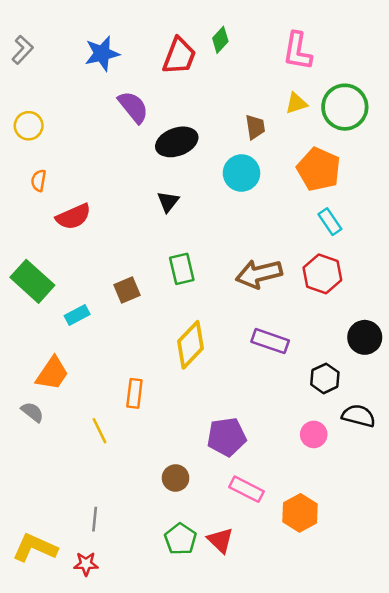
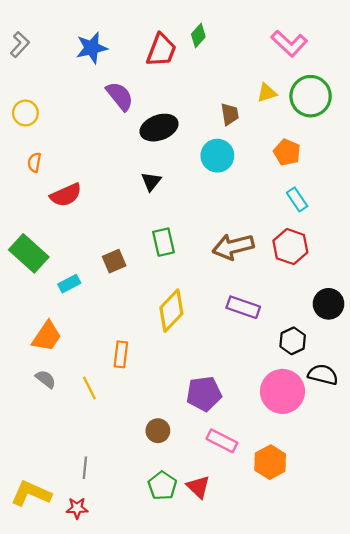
pink L-shape: (298, 51) -> (289, 43), moved, turned -57
orange pentagon: (319, 169) -> (287, 152), size x0.7
gray semicircle: (32, 412) -> (46, 379), moved
pink circle: (314, 434) -> (282, 391), size x1.8

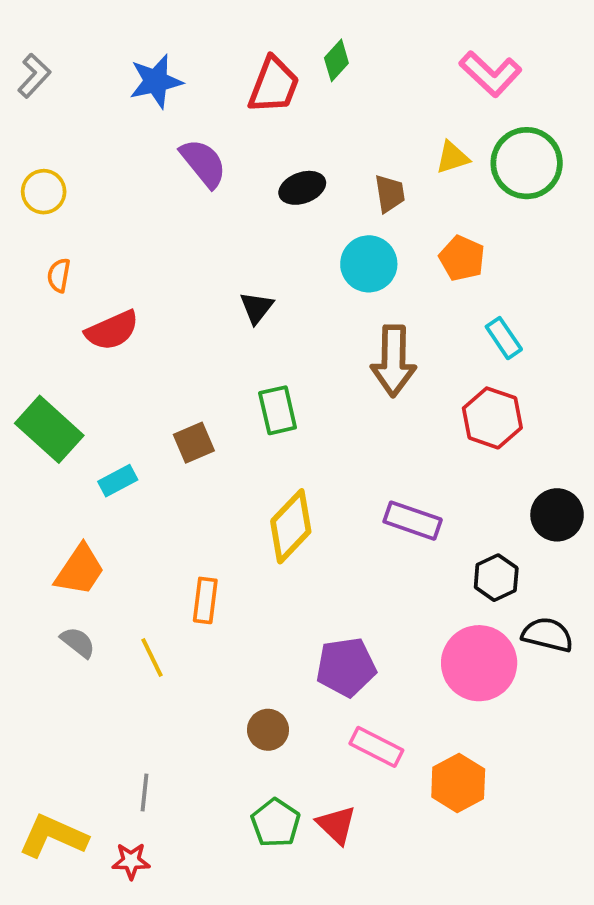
black ellipse: (159, 128) -> (302, 188), moved, size x0.7
orange pentagon: (287, 152) -> (462, 258), moved
brown arrow: (233, 247) -> (394, 361), moved, turned -75

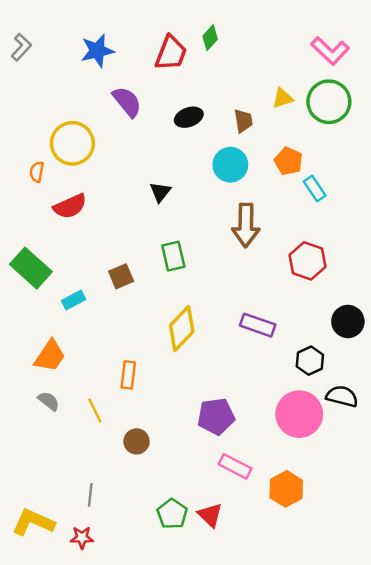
pink L-shape: (490, 74) -> (330, 51), moved
yellow circle: (44, 192) -> (72, 143), moved, size x1.6
cyan rectangle: (504, 338) -> (315, 188), moved
brown circle: (268, 730) -> (137, 441), moved

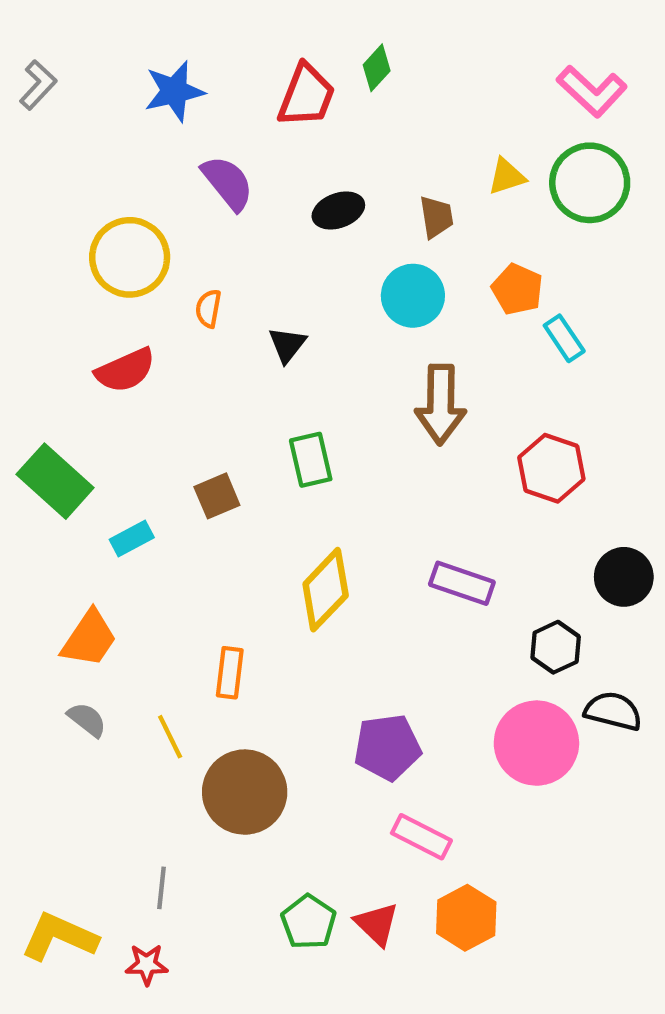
orange semicircle: (37, 172) -> (208, 308), moved
brown circle: (137, 441) -> (245, 792), size x1.8
orange hexagon: (286, 489) -> (466, 918), moved

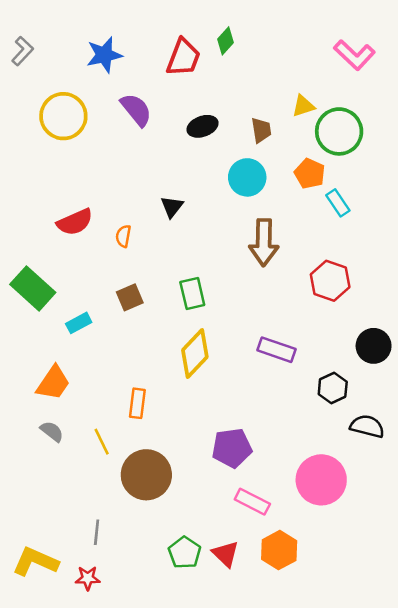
green circle: (590, 183) -> (339, 131), moved
yellow circle: (130, 257) -> (63, 116), moved
orange semicircle: (208, 308) -> (123, 236), moved
green rectangle: (311, 460) -> (192, 294), moved
pink circle: (536, 743) -> (321, 480), moved

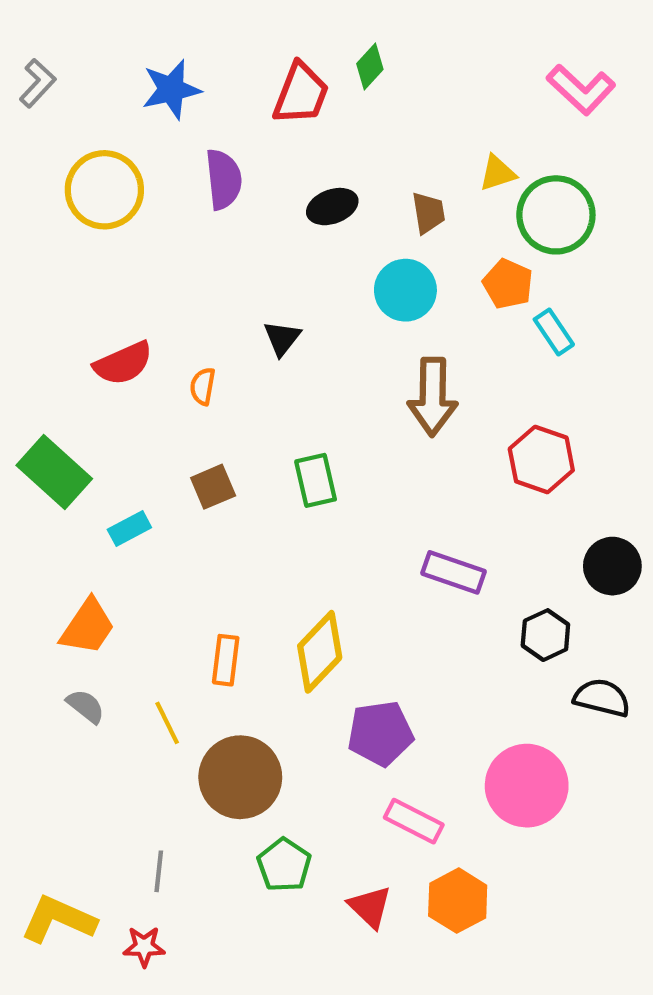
purple semicircle: (136, 110) -> (224, 179), turned 33
yellow diamond: (195, 354) -> (320, 652), moved
green pentagon: (185, 553) -> (284, 865), moved

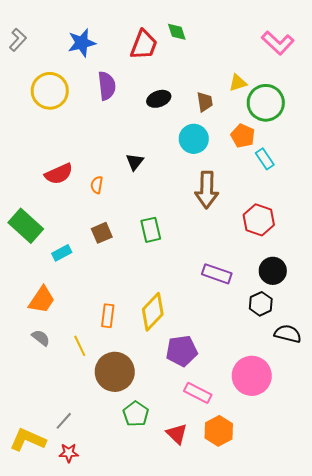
green diamond: (370, 66) -> (177, 32), turned -60
black circle: (612, 566) -> (273, 271), moved
gray line: (159, 871) -> (64, 421), moved, turned 36

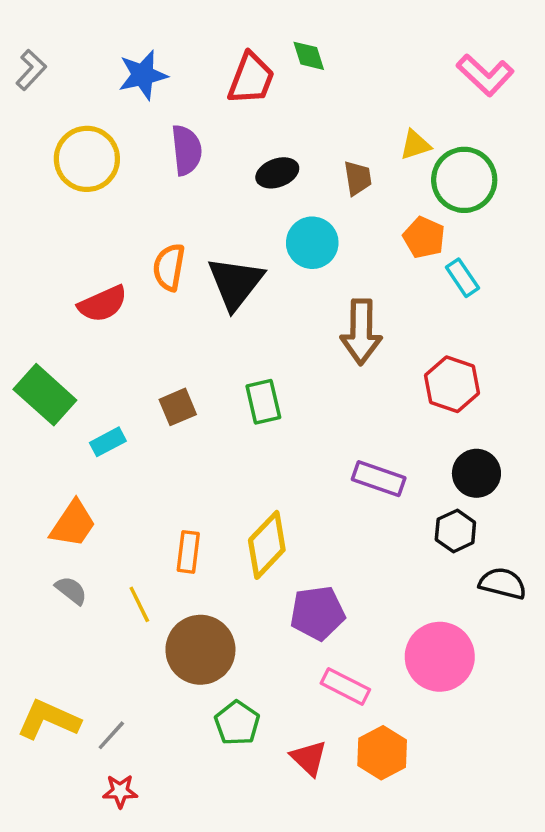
cyan circle: (194, 139) -> (312, 243), moved
black triangle: (135, 162) -> (235, 283), size x1.8
orange semicircle: (97, 185) -> (169, 267), moved, size x1.5
yellow L-shape: (28, 440) -> (48, 720), moved

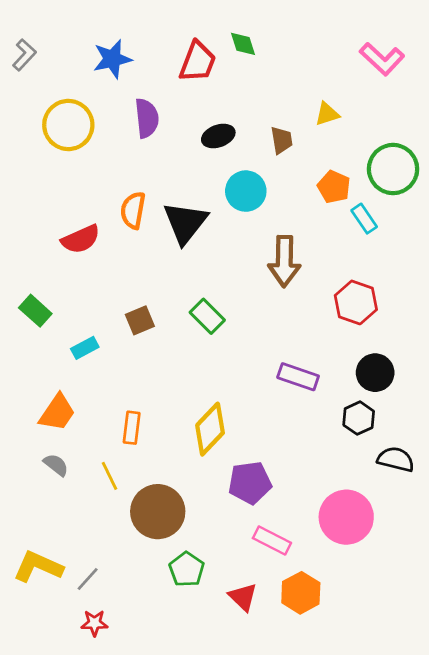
green circle: (464, 180) -> (393, 169), moved
green rectangle: (45, 395) -> (35, 311), size x0.7
green rectangle: (263, 402) -> (207, 316), turned -32
orange rectangle: (188, 552) -> (132, 428), moved

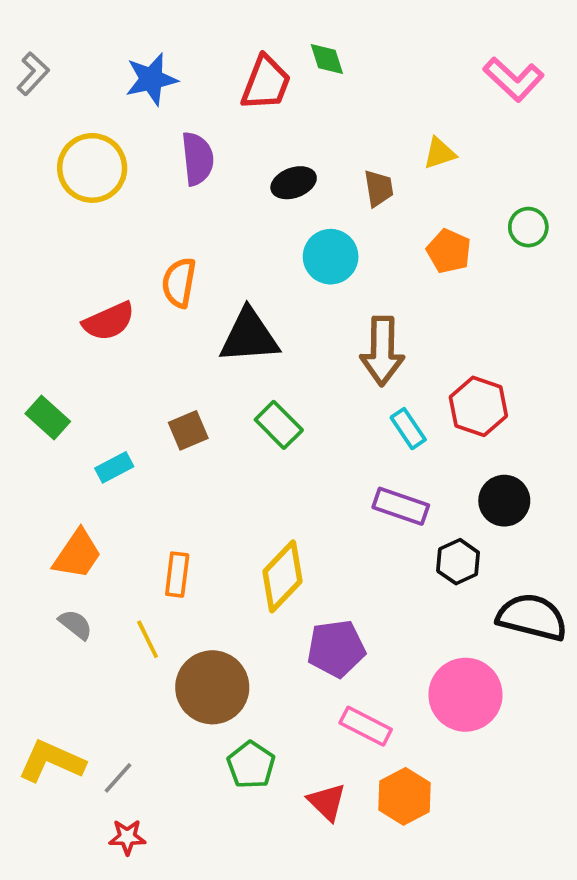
green circle: (393, 169) -> (528, 227), size x0.6
cyan rectangle: (364, 219) -> (408, 429), moved
black triangle: (185, 223) -> (249, 336), moved, turned 48
black hexagon: (359, 418) -> (458, 562), moved
black semicircle: (396, 459) -> (532, 617), size x1.4

